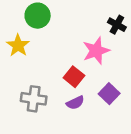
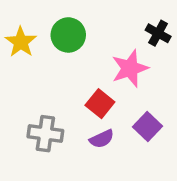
green circle: (38, 16) -> (68, 35), moved
yellow star: (18, 45) -> (21, 42), moved

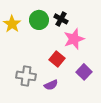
black cross: (158, 33) -> (61, 19), moved
purple semicircle: (102, 139) -> (51, 85), moved

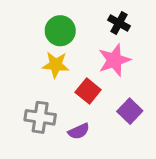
black cross: (61, 19) -> (119, 23), moved
yellow star: (12, 24) -> (56, 65), moved, turned -30

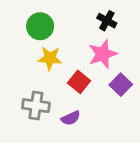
green circle: (60, 31) -> (40, 26), moved
purple square: (130, 111) -> (121, 85), moved

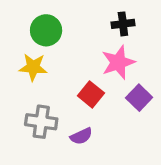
black cross: (107, 21) -> (123, 24), turned -36
yellow star: (50, 58) -> (33, 67), moved

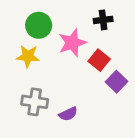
pink star: (118, 62) -> (72, 43), moved
red square: (91, 94) -> (99, 60), moved

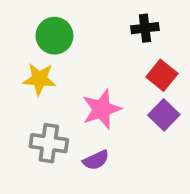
pink star: (72, 43) -> (102, 109), moved
red square: (99, 60) -> (162, 75), moved

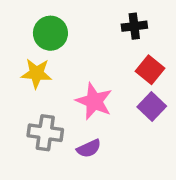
pink star: (102, 109) -> (94, 101), turned -30

